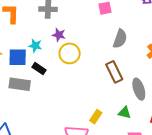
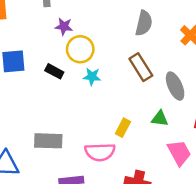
cyan star: (35, 46) -> (92, 77), moved
black rectangle: (39, 69) -> (54, 71), moved
gray rectangle: (20, 84) -> (48, 141), moved

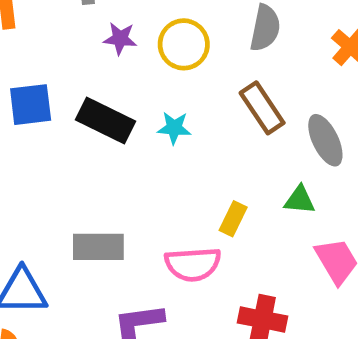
yellow circle: (80, 49) -> (184, 44), moved
black rectangle: (54, 71) -> (105, 120), size x1.6

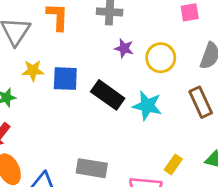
cyan star: (174, 128) -> (147, 106), size x1.5

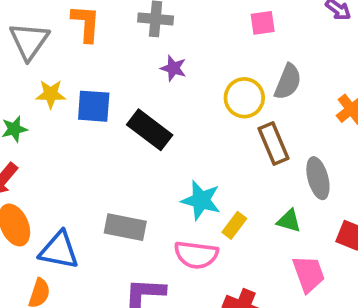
yellow circle: (161, 58) -> (244, 98), moved
cyan star: (147, 106) -> (201, 200), moved

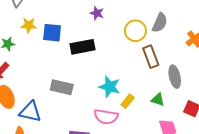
black rectangle: (150, 130) -> (83, 47), turned -50
gray rectangle: (125, 227) -> (62, 87), moved

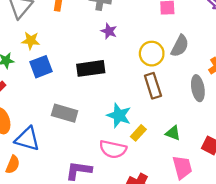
blue square: (52, 33) -> (41, 67), moved, turned -30
brown rectangle: (151, 57) -> (153, 86), moved
gray ellipse: (175, 77) -> (198, 88), moved

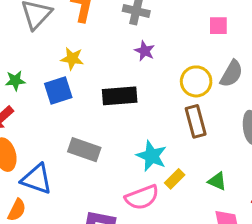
yellow star: (31, 41) -> (72, 59), moved
pink semicircle: (113, 149) -> (142, 197), turned -36

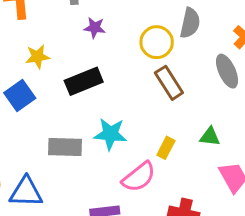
yellow star: (72, 59) -> (38, 57), moved
cyan star: (152, 156) -> (110, 134), moved

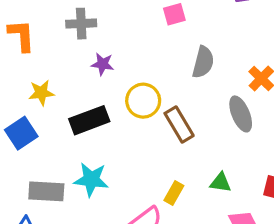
yellow circle: (157, 42) -> (143, 101), moved
cyan star: (110, 134) -> (91, 180), moved
gray rectangle: (65, 147) -> (46, 191), moved

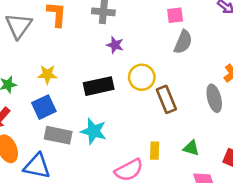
gray semicircle: (203, 62) -> (183, 42), moved
yellow star: (41, 93) -> (47, 74), moved
blue square: (21, 133) -> (44, 107), moved
yellow rectangle: (174, 193) -> (155, 151), turned -36

